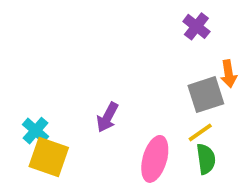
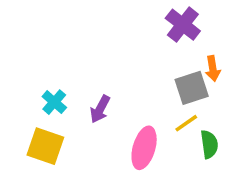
purple cross: (196, 26) -> (183, 25), size x1.4
cyan cross: (36, 131) -> (54, 102), moved
green semicircle: (206, 159) -> (209, 144), moved

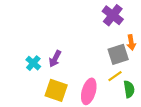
purple arrow: (100, 109) -> (55, 59), moved
yellow square: (45, 146) -> (56, 90), moved

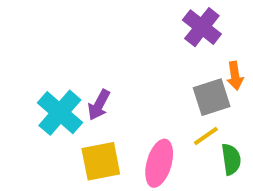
cyan cross: (33, 63) -> (60, 113), size x1.6
yellow square: (56, 90) -> (101, 161), turned -30

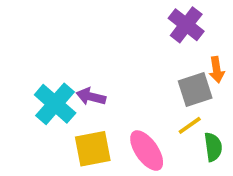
purple arrow: (99, 105) -> (91, 97), turned 76
pink ellipse: (159, 163) -> (147, 151), turned -51

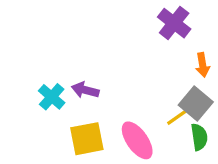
gray square: (195, 89) -> (196, 103), moved, turned -32
cyan cross: (55, 104) -> (52, 97), size x0.7

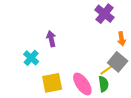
purple arrow: (85, 90) -> (51, 39), moved, turned 63
green semicircle: (199, 137) -> (103, 84), moved

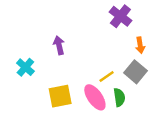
cyan cross: (31, 58) -> (25, 67), moved
yellow line: (106, 70) -> (107, 76), moved

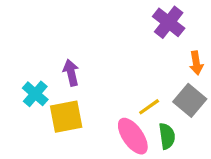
purple arrow: (59, 45) -> (71, 73), moved
yellow square: (60, 96) -> (66, 117), moved

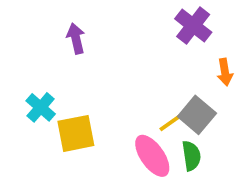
purple arrow: (71, 73) -> (76, 39), moved
gray square: (190, 100) -> (197, 115), moved

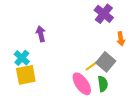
purple arrow: (76, 39) -> (41, 34), moved
yellow square: (76, 133) -> (26, 75), moved

